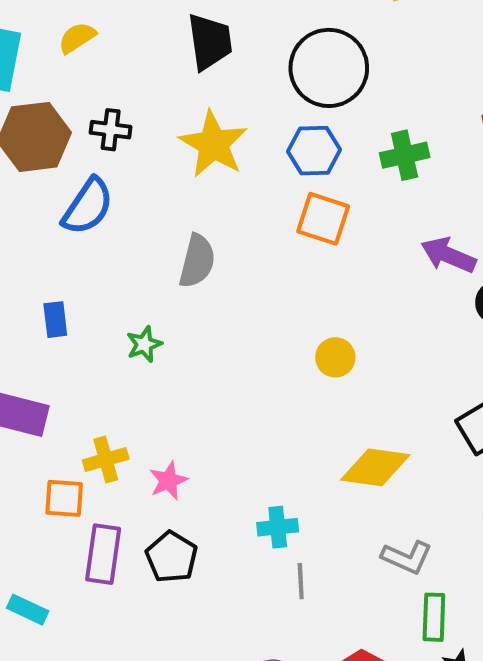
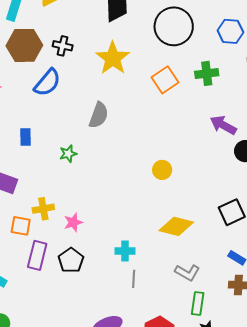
blue hexagon: (314, 151) -> (230, 31), moved
orange square: (323, 219) -> (165, 80), moved, turned 32

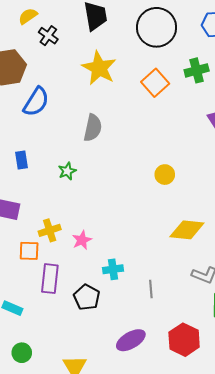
black cross: (63, 46) -> (48, 36), moved, turned 30
cyan cross: (125, 251) -> (113, 269), moved
black pentagon: (71, 260) -> (87, 297), moved

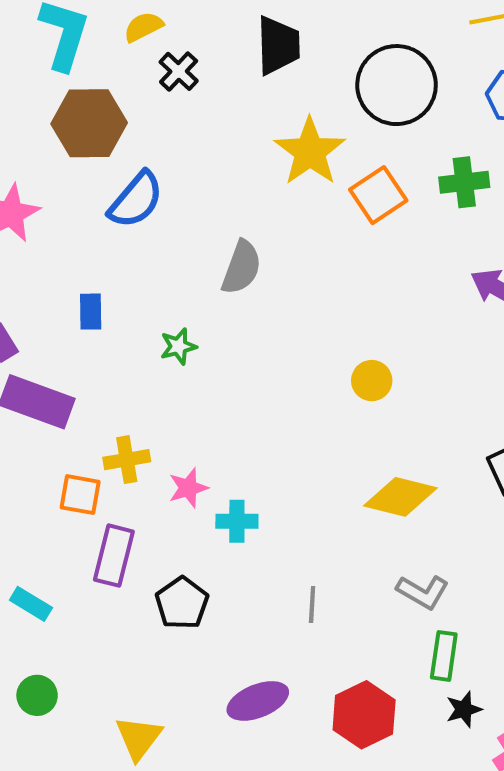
yellow star: (99, 68) -> (310, 152), moved
cyan cross: (113, 269) -> (237, 521), moved

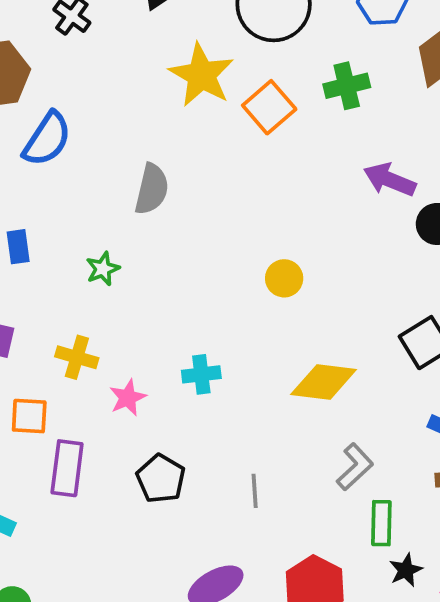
yellow cross: (127, 460) -> (77, 357), moved, turned 33
cyan cross: (237, 521) -> (201, 374), moved
gray L-shape: (423, 592) -> (355, 467), turned -66
black pentagon: (182, 603) -> (161, 479), moved

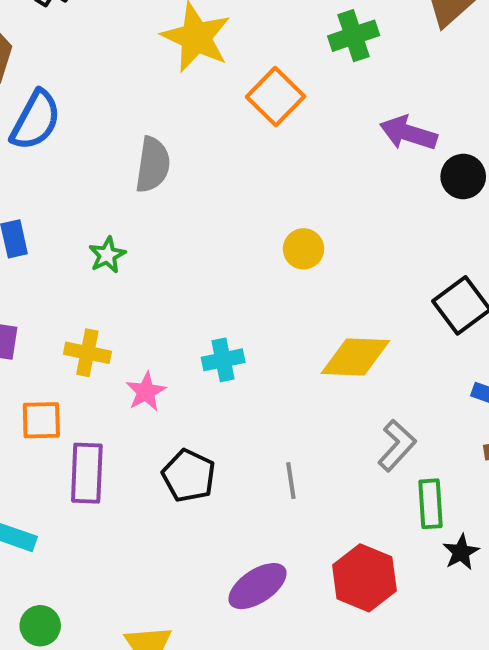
orange square: (269, 107) -> (276, 97), moved

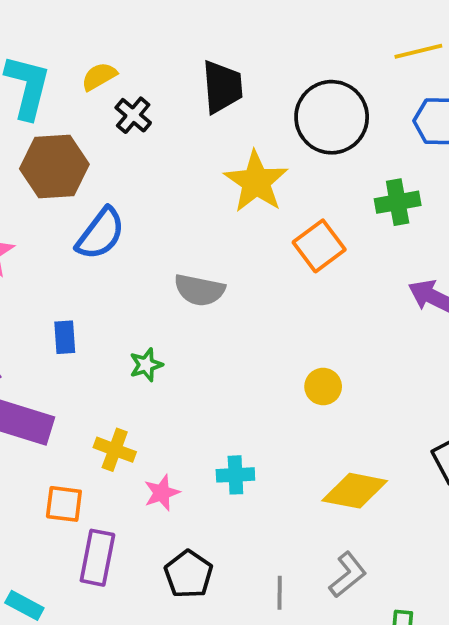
gray semicircle: (153, 165) -> (199, 290), turned 84
gray L-shape: (397, 446) -> (348, 575), moved

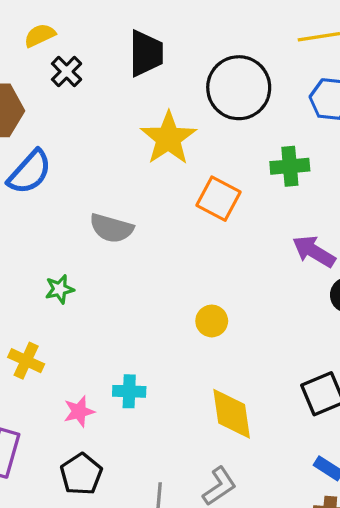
orange square: (319, 246) -> (219, 199), turned -30
yellow diamond: (355, 491) -> (232, 414), turned 66
pink star: (162, 493) -> (79, 411), moved

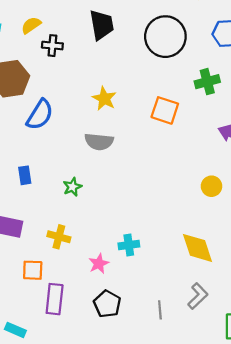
black cross: (67, 72) -> (52, 46), turned -30
yellow star: (168, 138) -> (104, 99), moved, size x0.7
yellow circle: (212, 321) -> (211, 186), moved

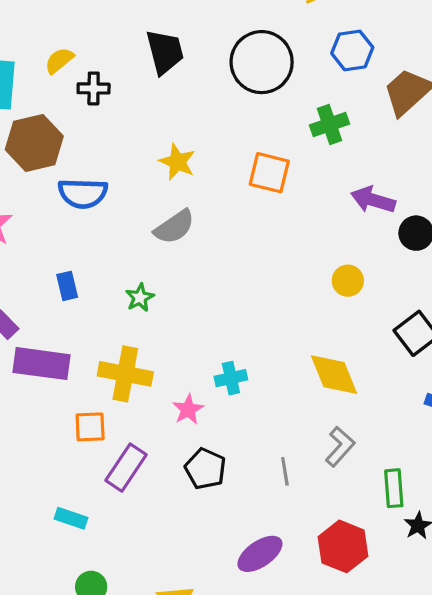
blue semicircle: (40, 115) -> (83, 193), turned 64
gray semicircle: (99, 142) -> (174, 227), turned -36
yellow cross: (59, 237) -> (125, 374), size x1.5
purple rectangle: (55, 299) -> (126, 468), turned 32

